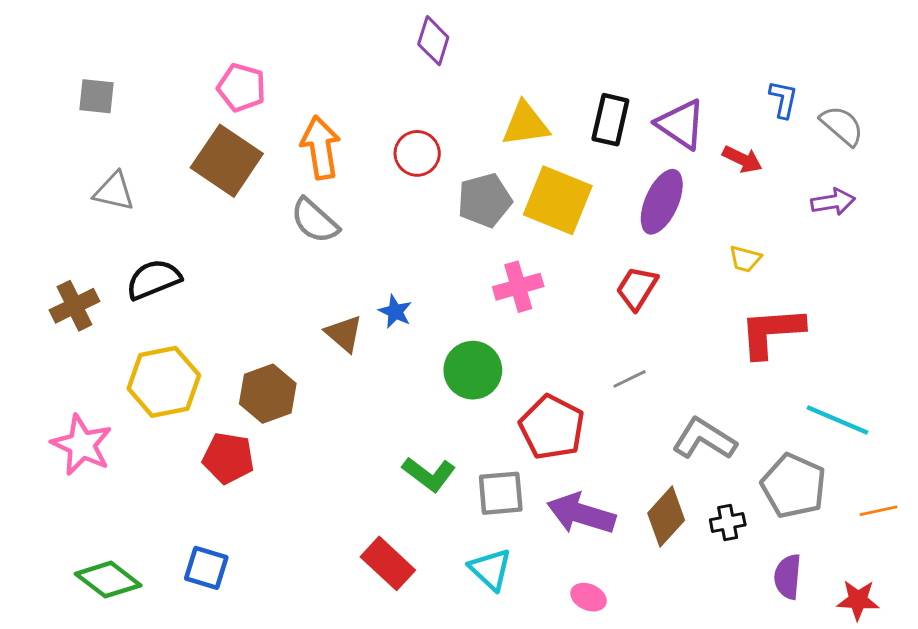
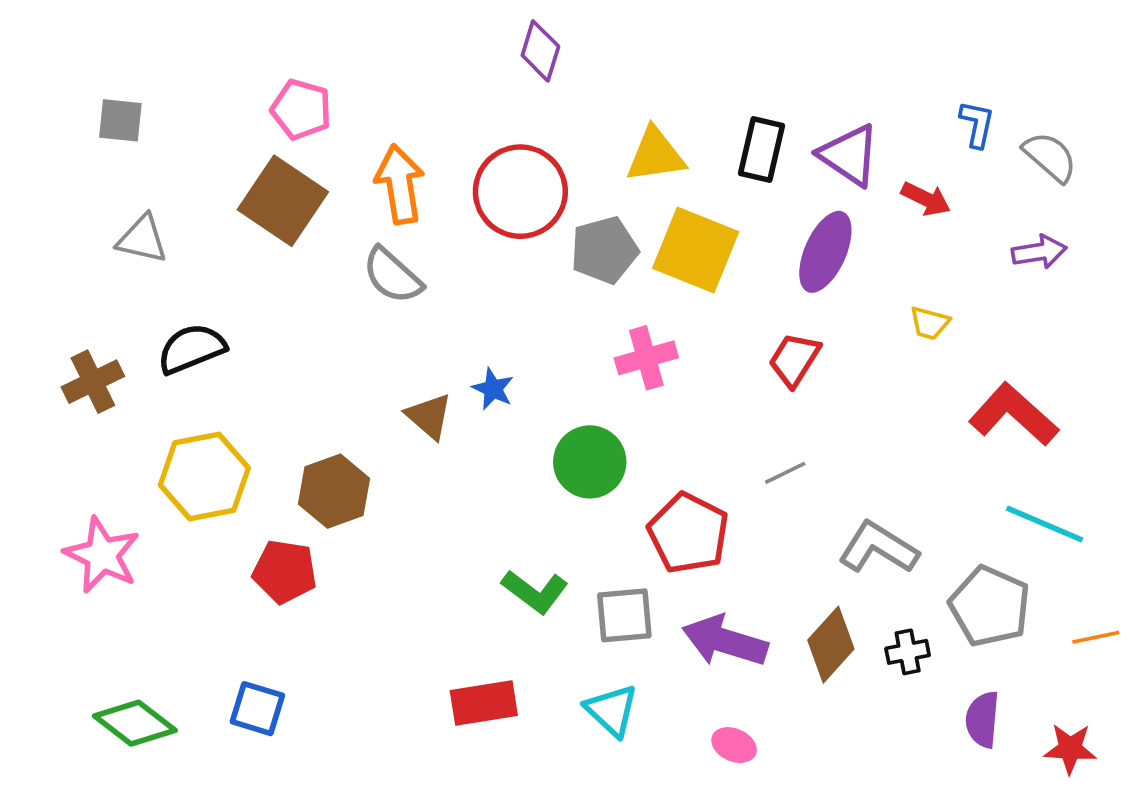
red circle: (417, 153) -> (520, 192), size x1.6
red L-shape: (772, 332) -> (1014, 414), moved, turned 46
red rectangle: (388, 563) -> (484, 703), turned -52

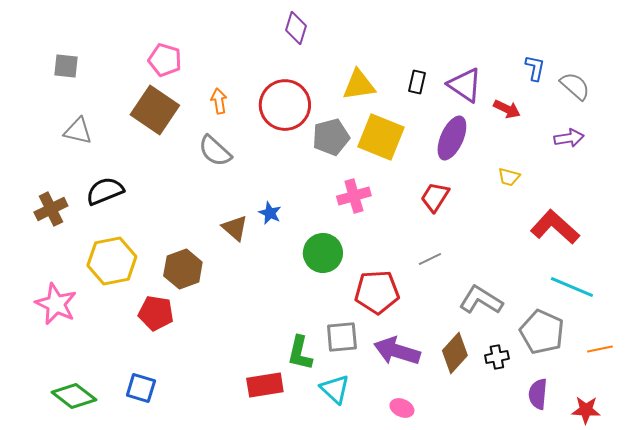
black rectangle: (761, 150) -> (417, 82), size x0.7
orange arrow: (400, 184) -> (219, 101), size x0.6
red pentagon: (688, 533) -> (377, 292), turned -30
green L-shape: (535, 592) -> (300, 353), moved, turned 66

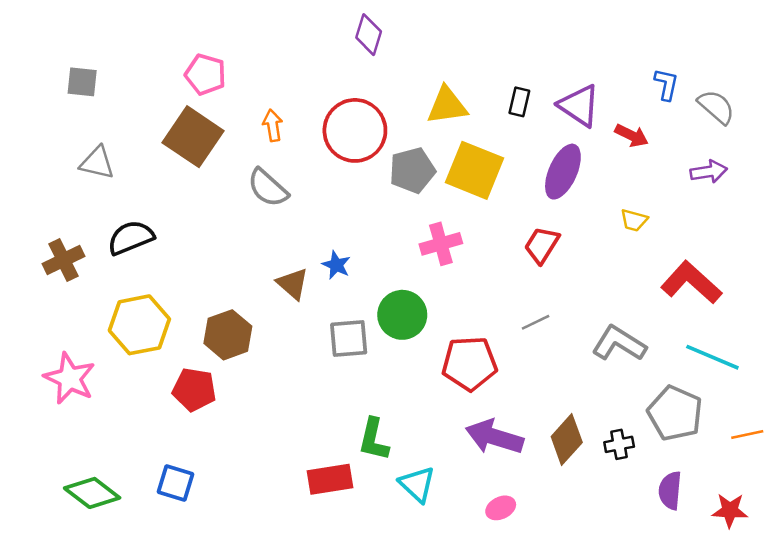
gray L-shape: (481, 300) -> (619, 343), moved
gray square: (342, 337) -> (349, 339), moved
pink ellipse: (402, 408) -> (501, 508), turned -50

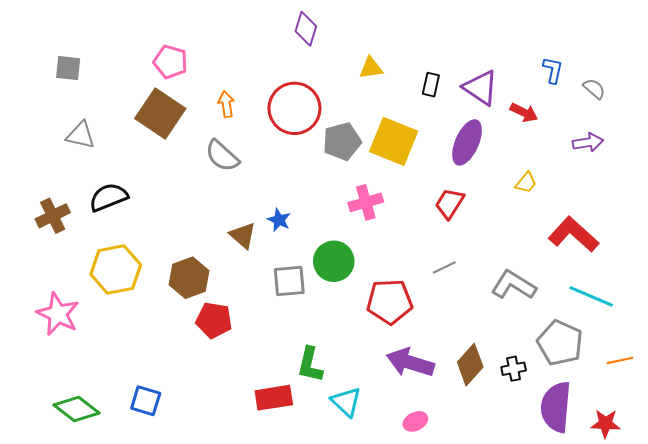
yellow triangle: (447, 106) -> (371, 68), moved, size x0.7
gray semicircle: (716, 107) -> (594, 89), size x0.7
yellow trapezoid: (634, 220) -> (526, 183), turned -65
red pentagon: (194, 390) -> (214, 320), moved
purple semicircle: (670, 490) -> (556, 407), size x1.6

